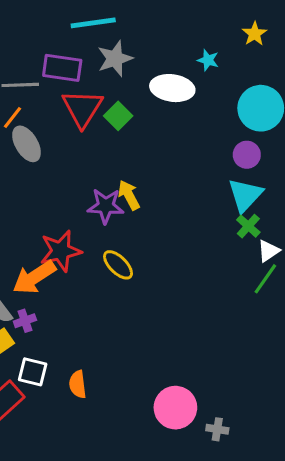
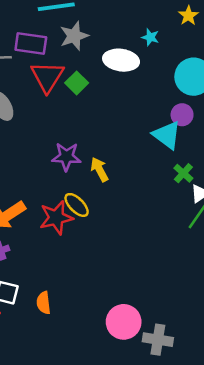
yellow arrow: (129, 195) -> (99, 169), moved
cyan triangle: (245, 195) -> (167, 135), moved, turned -36
red star: (61, 251) -> (56, 218), moved
gray cross: (217, 429) -> (158, 340), size x1.6

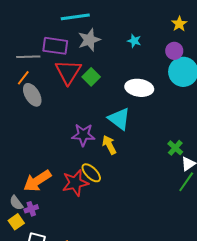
cyan star: (150, 37) -> (134, 41), moved
white ellipse: (121, 60) -> (139, 88), moved
purple circle: (182, 115) -> (174, 51), moved
cyan triangle: (167, 135) -> (119, 119), moved

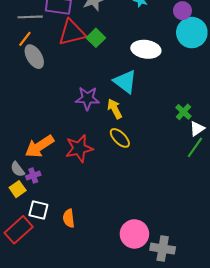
red triangle: (68, 72) -> (72, 33), turned 44
yellow ellipse: (91, 173) -> (120, 138), moved

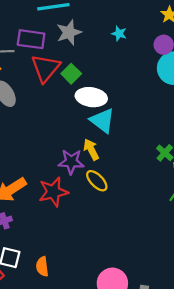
red triangle: (72, 33) -> (46, 68), turned -36
white ellipse: (146, 49) -> (91, 97), moved
purple star: (87, 98) -> (71, 162), moved

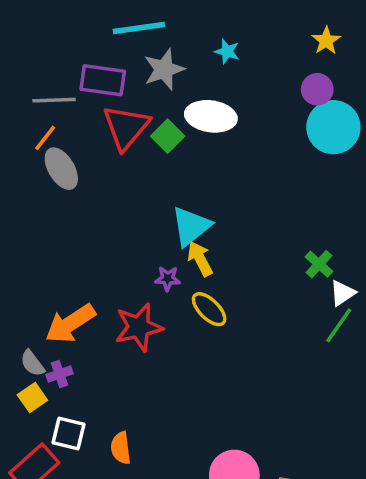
cyan star: (119, 34) -> (227, 51), moved
white ellipse: (91, 97) -> (211, 116), moved
cyan triangle: (102, 121) -> (191, 226), moved, turned 44
purple star: (71, 162) -> (168, 279), size x0.6

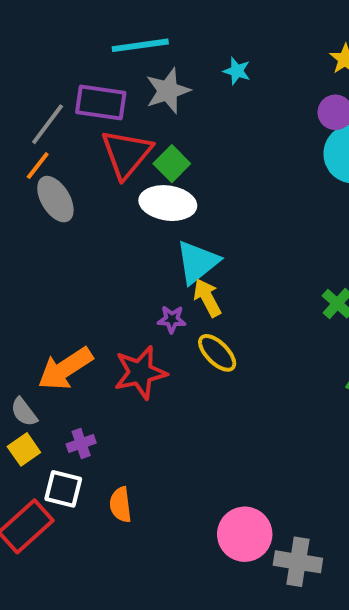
gray line: (54, 100) -> (48, 124), turned -51
white ellipse: (211, 116) -> (168, 203), moved
purple cross: (59, 374) -> (81, 444), moved

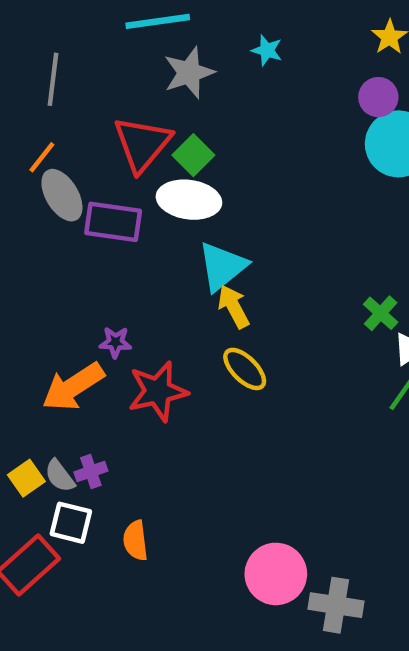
purple rectangle: (101, 102) -> (113, 222), moved
gray line: (48, 124) -> (53, 79), moved, turned -30
purple star: (172, 319) -> (115, 342), moved
gray semicircle: (24, 412) -> (60, 476), moved

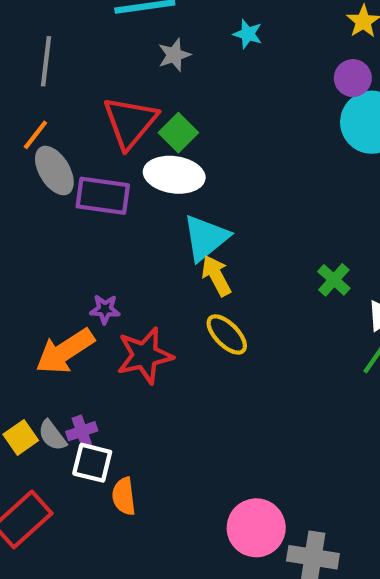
gray star: (189, 73) -> (174, 55), size x0.7
green cross: (381, 313) -> (334, 280), moved
white square: (71, 523) -> (92, 463), moved

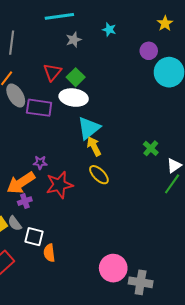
purple circle: (353, 78) -> (149, 51), moved
red triangle: (130, 122) -> (52, 72), size x0.7
purple cross: (82, 431) -> (25, 201), moved

